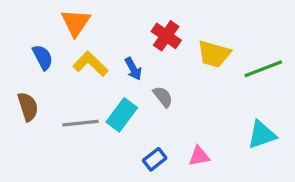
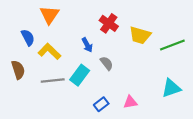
yellow L-shape: (90, 64) -> (49, 51), moved

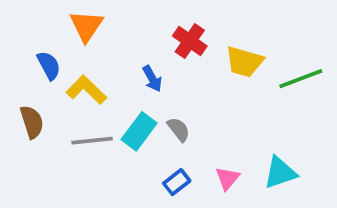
gray semicircle: (107, 63) -> (179, 129), moved
cyan triangle: (171, 88) -> (280, 173), moved
pink triangle: (130, 102) -> (227, 178), turned -40

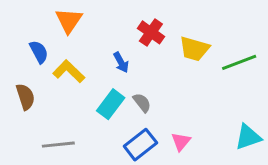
gray line: (92, 141) -> (58, 145), moved
cyan triangle: (280, 173) -> (248, 137), moved
blue rectangle: (177, 182) -> (140, 145), size x1.5

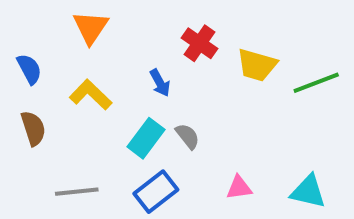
blue semicircle: (39, 52) -> (29, 69), moved
cyan triangle: (248, 137) -> (308, 192), moved, turned 32
pink triangle: (181, 142) -> (239, 188), turned 42
blue rectangle: (140, 145) -> (156, 192), moved

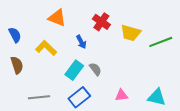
orange triangle: (91, 27) -> (57, 18), moved, turned -42

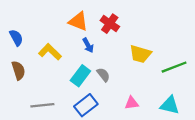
orange triangle: (57, 18) -> (78, 21), moved
yellow trapezoid: (131, 33) -> (140, 54), moved
green line: (161, 42) -> (174, 67), moved

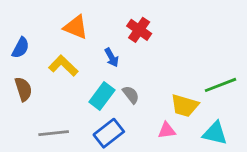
orange triangle: (78, 21) -> (76, 27), moved
blue semicircle: (16, 38) -> (21, 48), turned 56
yellow trapezoid: (140, 54) -> (185, 106), moved

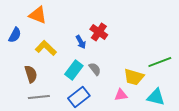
orange triangle: (76, 27) -> (38, 15), moved
red cross: (139, 30) -> (99, 32), moved
brown semicircle: (23, 89) -> (31, 74), moved

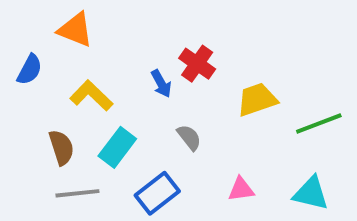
cyan rectangle: (74, 70) -> (117, 147), moved
yellow trapezoid: (134, 77) -> (257, 100), moved, turned 145

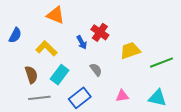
orange triangle: (75, 30) -> (56, 15), moved

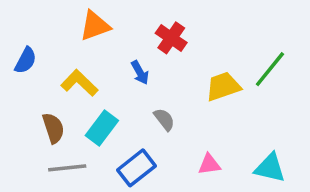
orange triangle: (56, 15) -> (95, 26), turned -42
red cross: (100, 32) -> (171, 38), moved
green line: (162, 63) -> (270, 69), moved, turned -30

